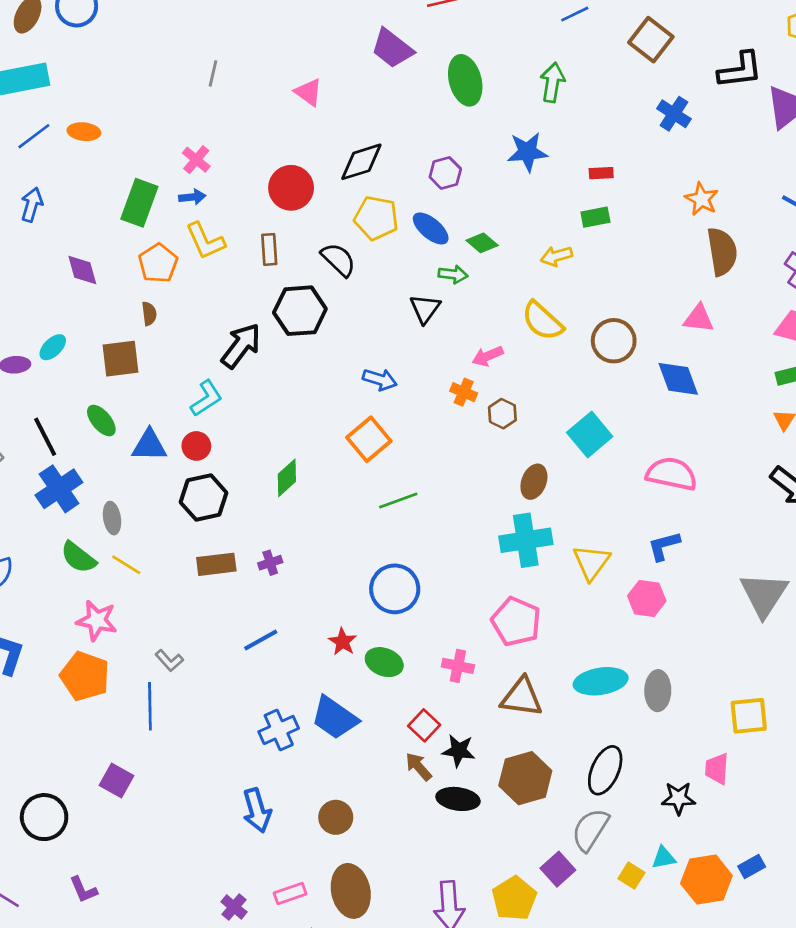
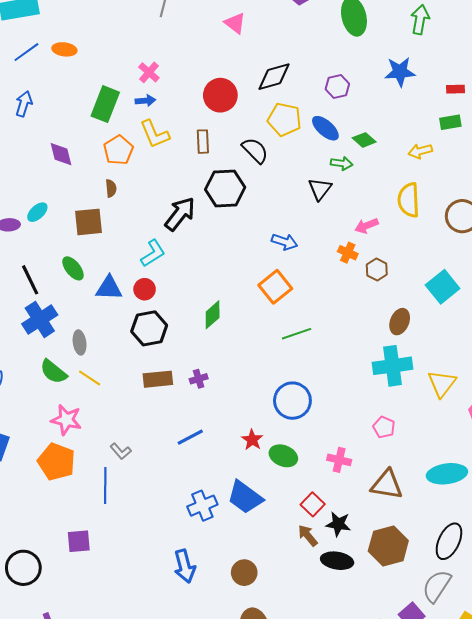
yellow semicircle: (542, 321) -> (409, 200), turned 44
pink pentagon: (516, 622) -> (384, 427), size x0.6
purple square: (117, 780) -> (79, 541), turned -35

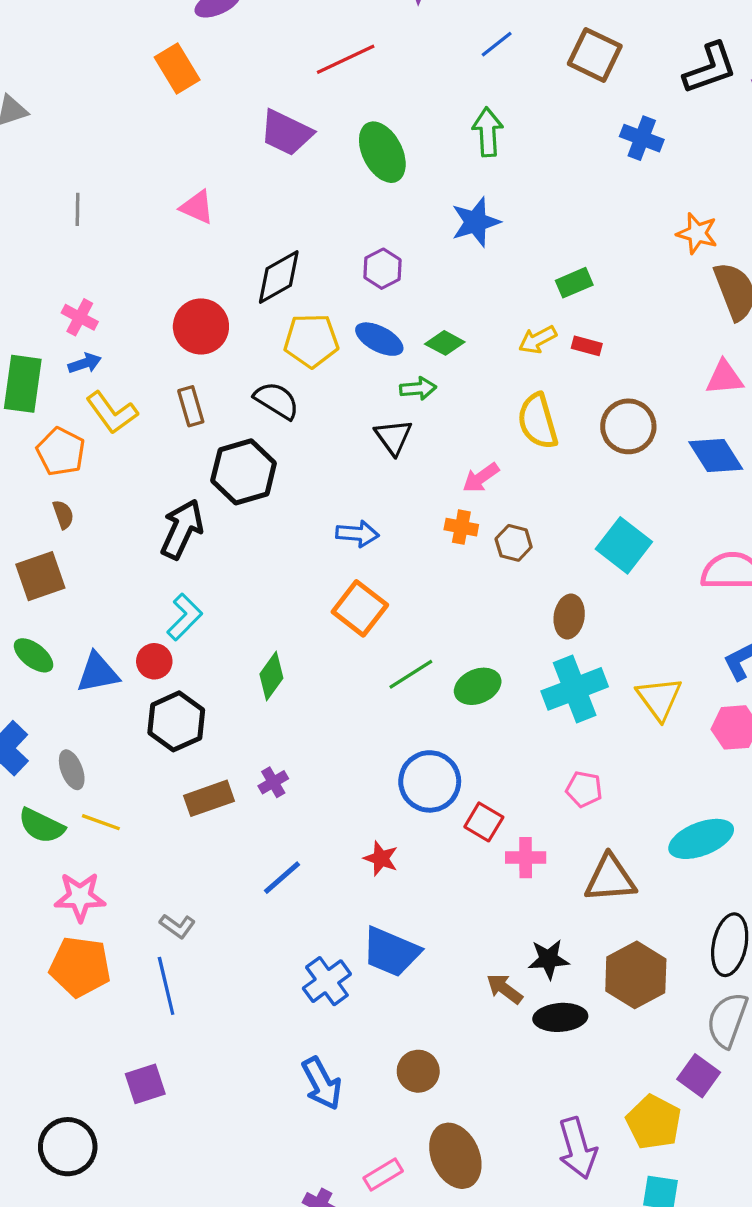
red rectangle: (455, 89) -> (587, 346), moved, turned 30
cyan L-shape: (153, 253) -> (185, 617), moved
green ellipse: (283, 456) -> (478, 686), moved, turned -32
red square: (313, 504) -> (484, 822), moved

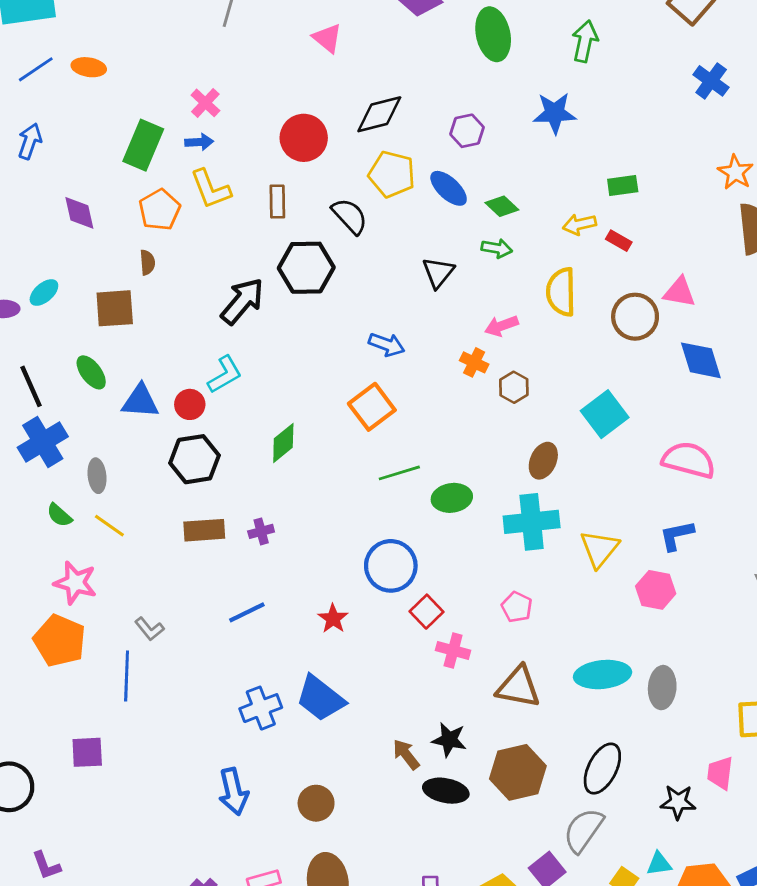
pink triangle: (725, 378) -> (679, 292), moved
green arrow: (418, 388) -> (497, 248), moved
green semicircle: (41, 826) -> (59, 515), size x0.7

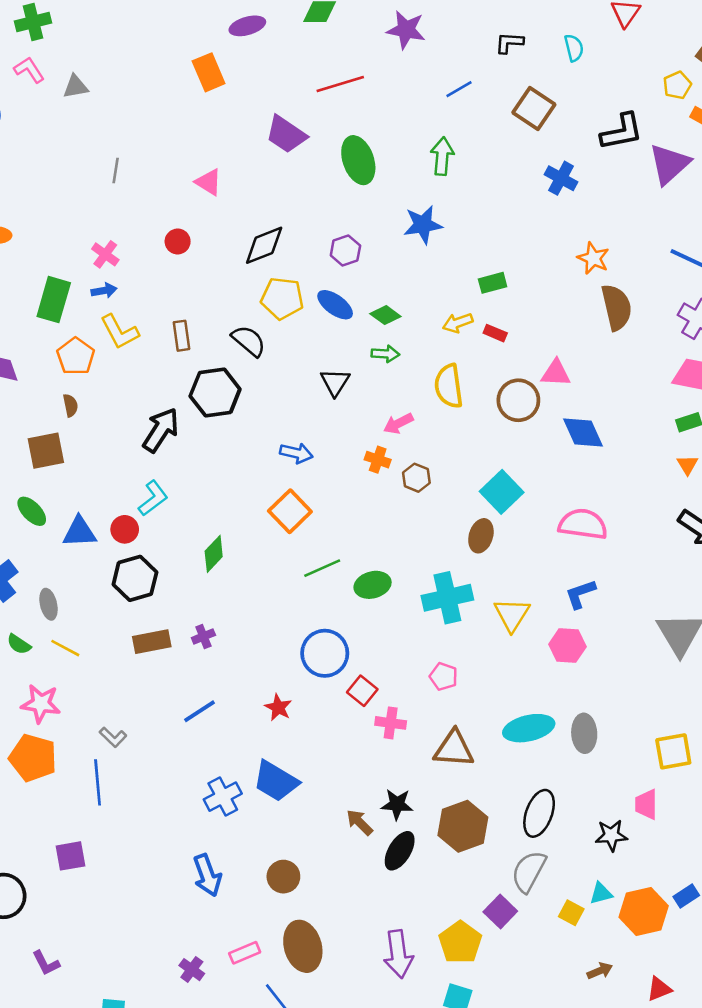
red circle: (304, 138) -> (178, 241), moved, size x0.6
brown ellipse: (543, 461) -> (481, 536), moved
black ellipse: (446, 791) -> (400, 851), turned -63

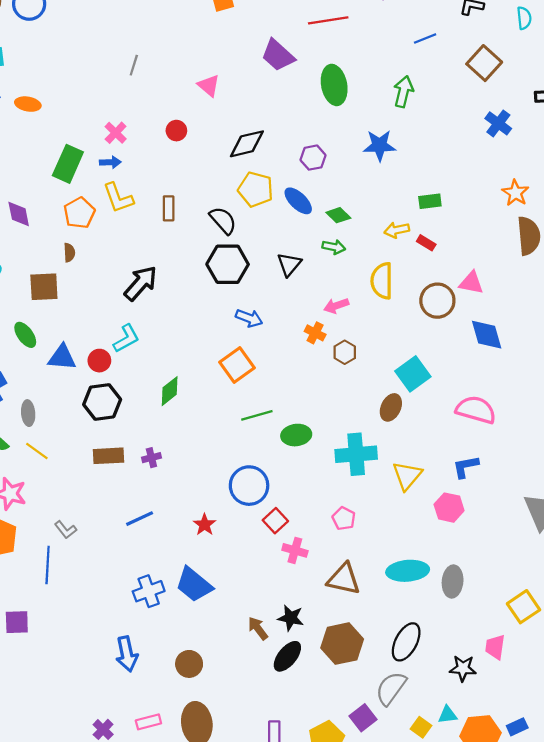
black hexagon: (215, 393) -> (228, 264), moved
yellow square: (673, 751) -> (523, 607), turned -32

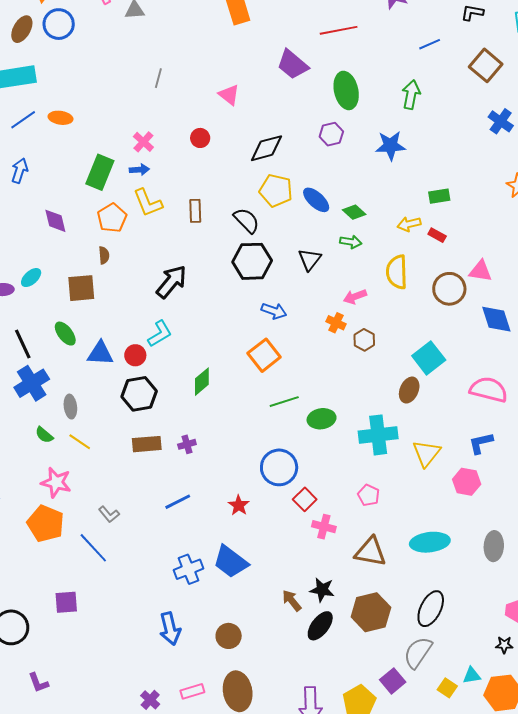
purple hexagon: (313, 158) -> (331, 134), moved
blue line: (48, 565) -> (93, 548), turned -44
gray ellipse: (453, 582) -> (494, 546), moved
black star: (463, 668) -> (504, 645), moved, size x0.7

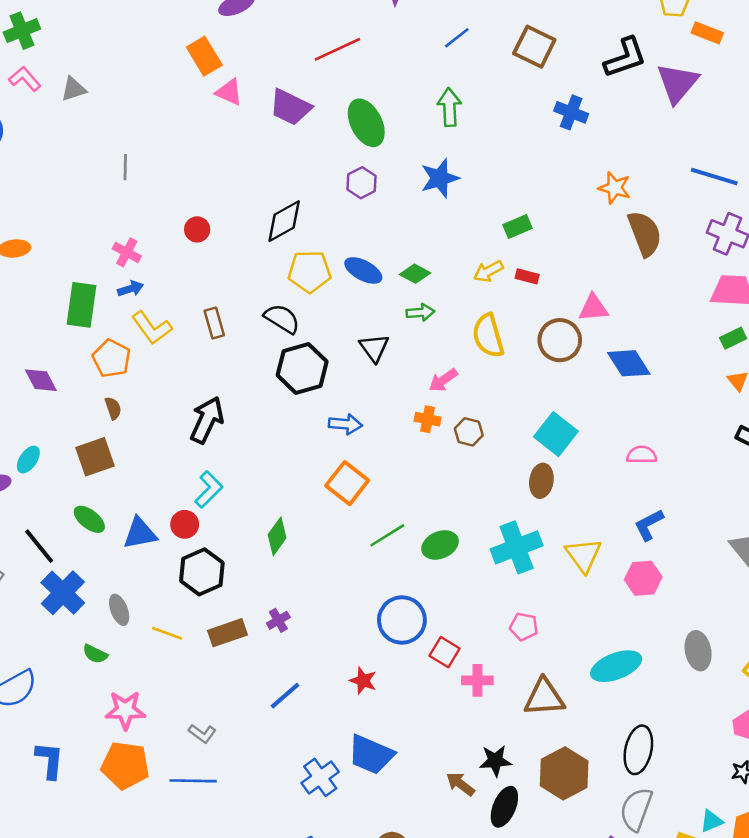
pink triangle: (229, 95) -> (229, 92), moved
pink semicircle: (489, 390) -> (642, 455), size x0.6
yellow line: (80, 442) -> (167, 633), moved
blue line: (93, 548) -> (193, 781), turned -32

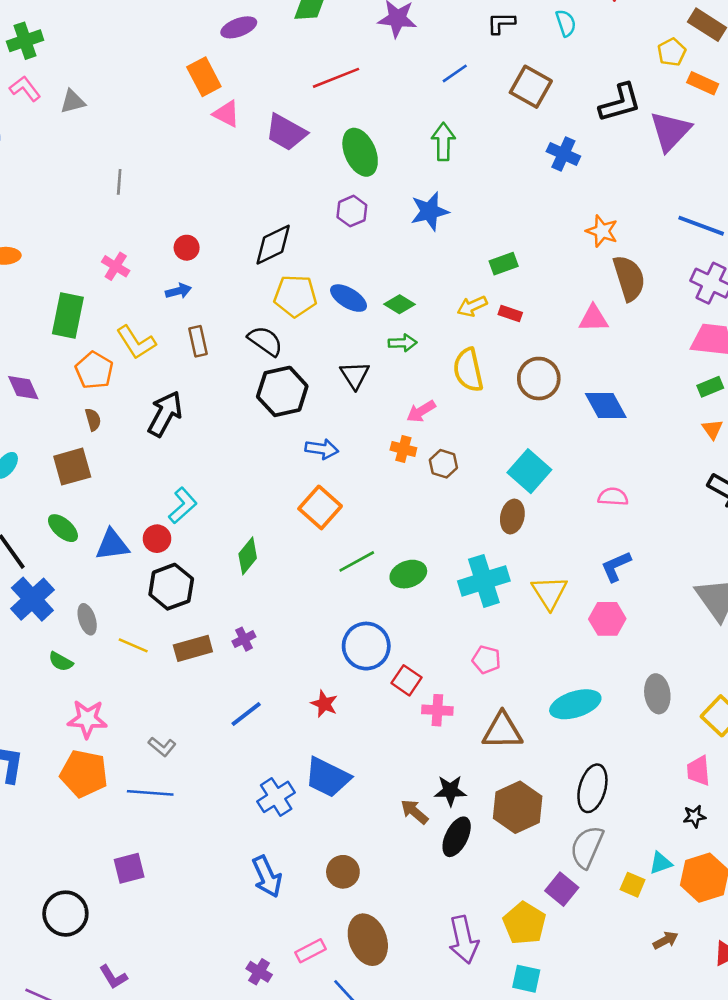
blue arrow: (131, 289) -> (178, 291), moved
pink triangle: (593, 308) -> (593, 318), moved
black arrow: (207, 420) -> (165, 414), moved

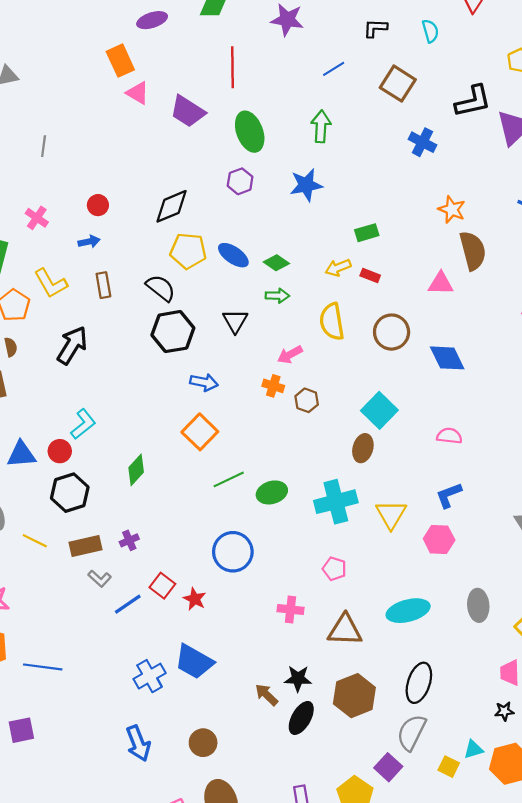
red line: (336, 78) -> (233, 67), turned -72
red square: (406, 680) -> (162, 586), moved
gray L-shape: (162, 747) -> (100, 579), moved

